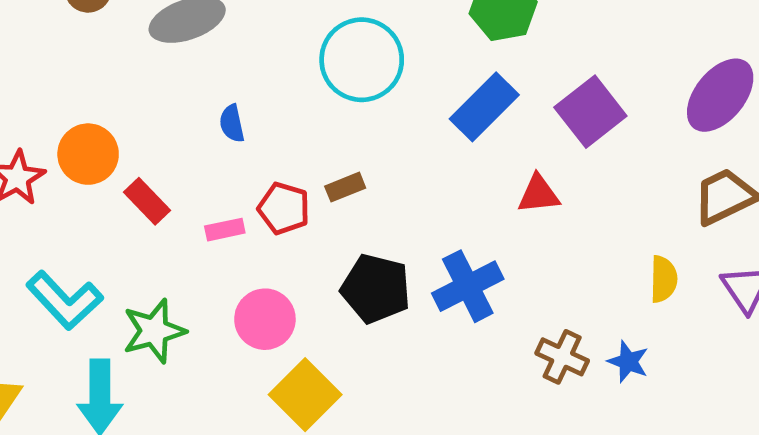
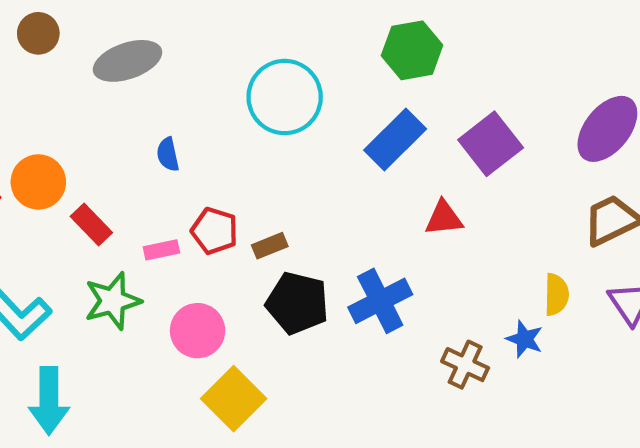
brown rectangle: (345, 187) -> (270, 246), moved
green star: (154, 331) -> (113, 301), moved
blue star: (628, 362) -> (525, 339), moved

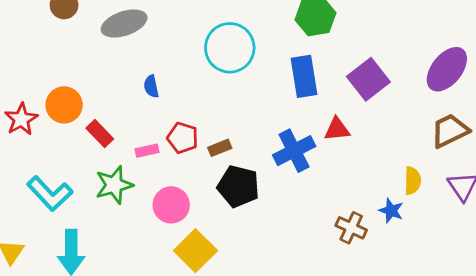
blue rectangle: (395, 140) -> (304, 76), turned -54
blue cross: (380, 301) -> (294, 151), moved

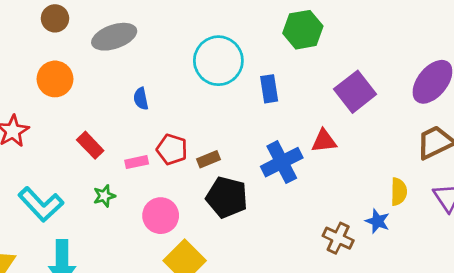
blue rectangle: (304, 76) -> (269, 89), moved, size x0.7
orange circle: (64, 105) -> (55, 79), moved
green star: (114, 185) -> (104, 196), size x0.6

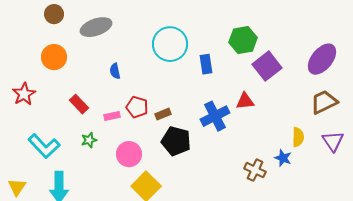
green hexagon: (303, 30) -> (243, 40), moved

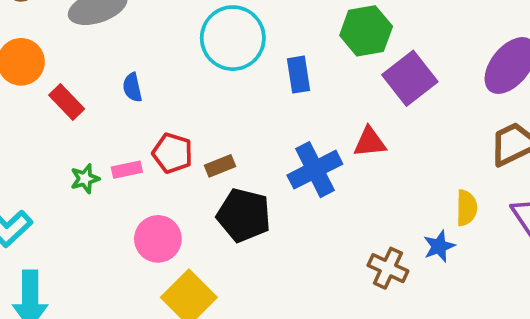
red rectangle: (79, 104) -> (67, 102), moved
green star: (89, 140) -> (85, 179), moved
blue star: (283, 158) -> (439, 246), turned 30

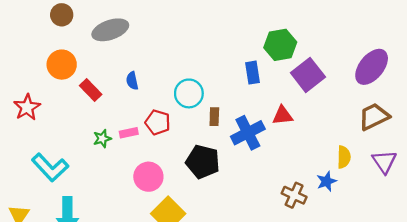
cyan circle: (233, 38) -> (189, 93), moved, size x0.7
blue rectangle: (299, 75) -> (252, 73), moved
brown rectangle: (220, 166) -> (214, 117), moved, turned -66

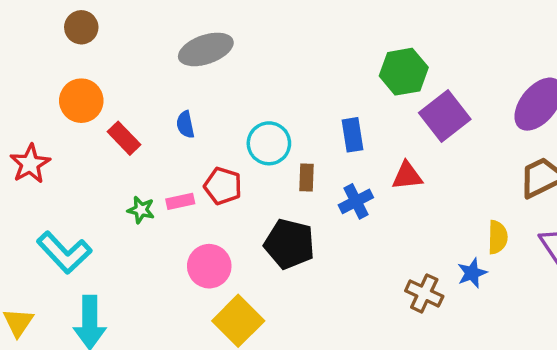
gray ellipse: (110, 30) -> (206, 49), moved
blue rectangle: (252, 73) -> (353, 135), moved
blue cross: (248, 133) -> (356, 201), size x0.7
green star: (102, 139) -> (141, 210), turned 30

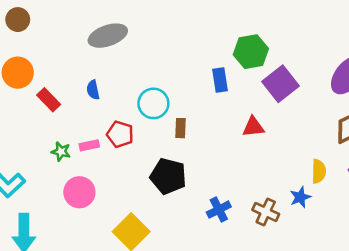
blue rectangle: (353, 135) -> (220, 80), moved
blue cross: (356, 201) -> (219, 210), moved
pink circle: (209, 266) -> (79, 192), moved

